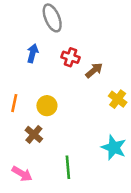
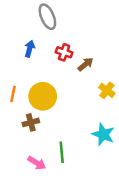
yellow circle: (47, 106) -> (43, 96), size x1.5
brown cross: (34, 134) -> (31, 122), turned 35
pink arrow: (22, 174) -> (37, 163), moved

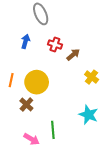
brown cross: (31, 122) -> (26, 105), turned -32

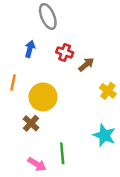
orange line: (11, 80) -> (13, 82), moved

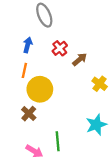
red cross: (65, 52) -> (60, 48), turned 32
orange line: (13, 82) -> (24, 70), moved
cyan star: (104, 135) -> (96, 125), turned 30

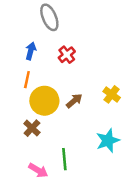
brown arrow: (80, 59) -> (74, 101), moved

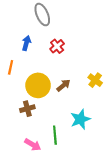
orange line: (27, 80) -> (11, 67), moved
brown cross: (32, 128) -> (27, 109), turned 32
cyan star: (108, 141) -> (80, 119), moved

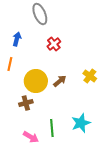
blue arrow: (26, 43) -> (17, 39), moved
cyan star: (80, 119) -> (81, 123), moved

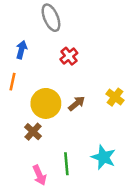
brown cross: (26, 103) -> (33, 132), turned -32
cyan star: (81, 123) -> (103, 157), turned -30
pink arrow: (31, 137) -> (39, 175), turned 35

